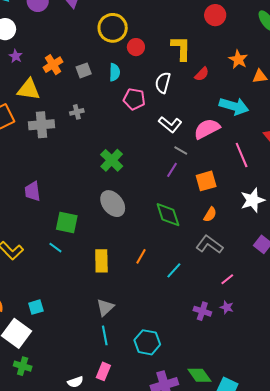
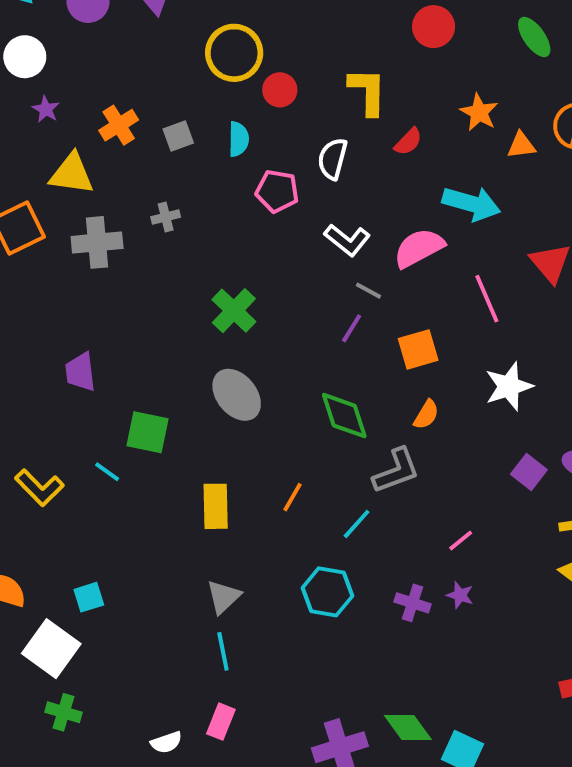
gray L-shape: (209, 245) -> (396, 471), moved, turned 124
cyan line: (55, 248) -> (107, 472), moved
cyan hexagon: (147, 342) -> (327, 592), moved

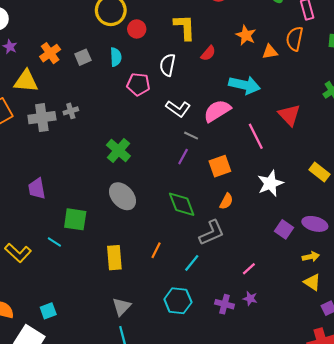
gray cross: (166, 217) -> (71, 111), moved

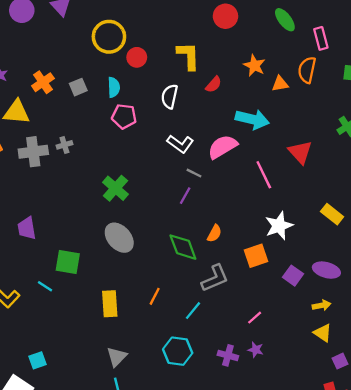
pink pentagon: (138, 84) -> (124, 116), moved
orange square: (220, 166) -> (256, 256), moved
orange semicircle: (226, 201) -> (214, 233), moved

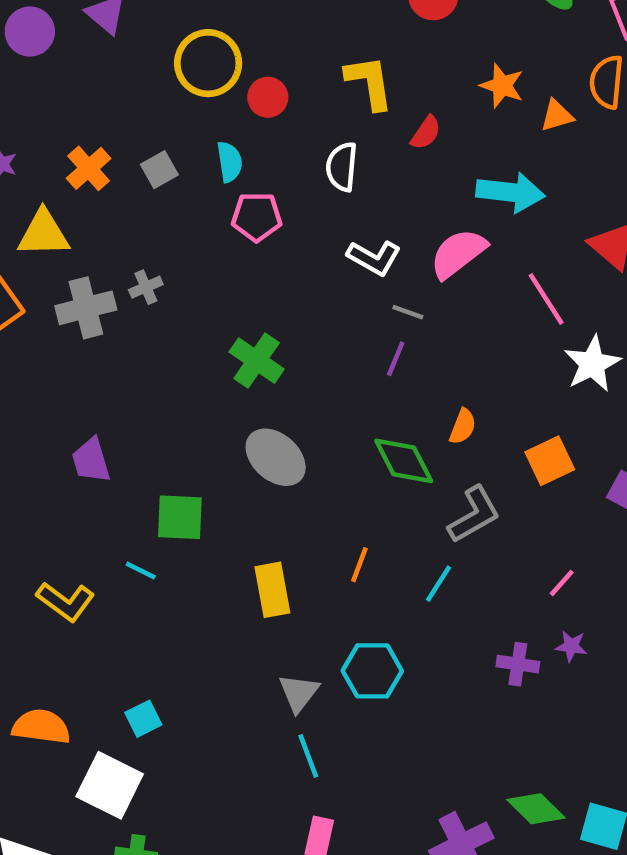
white star: (279, 226) -> (592, 364), moved
cyan hexagon: (178, 351) -> (372, 671), moved

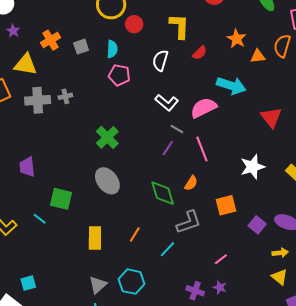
pink line: (546, 299) -> (202, 149), moved

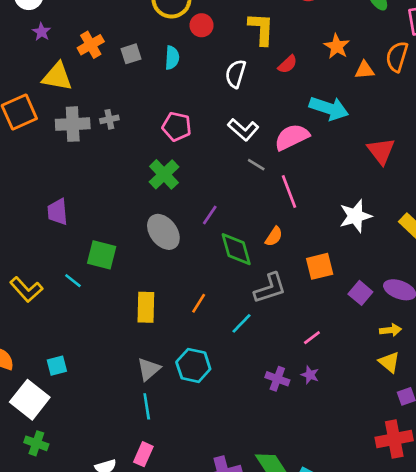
pink pentagon: (119, 75) -> (177, 127), moved
purple line: (168, 148) -> (210, 215), moved

